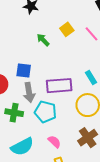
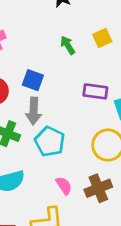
purple rectangle: (59, 86) -> (95, 91), moved, size x0.7
pink semicircle: (54, 142) -> (64, 186), moved

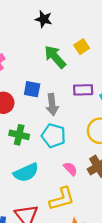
green arrow: (68, 45) -> (55, 57), size x1.6
gray arrow: (34, 111) -> (52, 105), moved

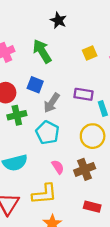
green arrow: (55, 57) -> (42, 51), moved
gray arrow: (52, 105) -> (52, 103), turned 30
green cross: (19, 135) -> (17, 115), moved, turned -36

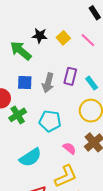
black star: (58, 20) -> (40, 36), moved
purple rectangle: (84, 94) -> (70, 76), turned -66
gray arrow: (52, 103) -> (48, 83), moved

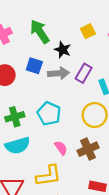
black star: (40, 36) -> (63, 50), moved
gray arrow: (48, 83) -> (58, 73), turned -126
green cross: (18, 115) -> (15, 117), moved

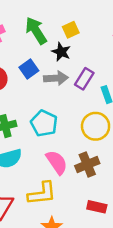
yellow square: (88, 31) -> (71, 30), moved
blue square: (34, 66) -> (29, 69), turned 35
pink semicircle: (61, 148) -> (57, 162), size x1.5

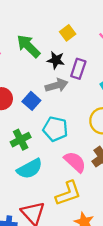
yellow square: (71, 30) -> (68, 33), moved
blue square: (29, 69) -> (31, 101), moved
purple rectangle: (84, 79) -> (78, 69), moved

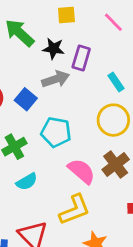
yellow square: (68, 33) -> (66, 15), turned 35
cyan semicircle: (30, 169) -> (27, 182), size x0.7

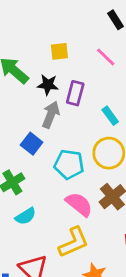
gray arrow: (56, 79) -> (51, 115), turned -48
blue square: (26, 99) -> (32, 144), moved
cyan pentagon: (56, 132) -> (69, 164), moved

